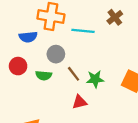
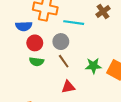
gray circle: (56, 54) -> (61, 42), moved
red circle: (18, 66) -> (35, 43), moved
green star: (95, 79) -> (93, 66), moved

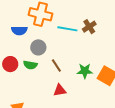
brown cross: (103, 11) -> (89, 27), moved
gray circle: (61, 42) -> (38, 47), moved
red circle: (35, 43) -> (10, 64), moved

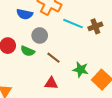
brown line: (56, 65) -> (54, 58), turned -32

